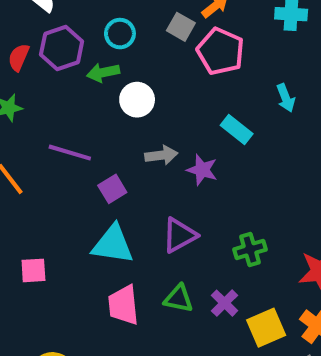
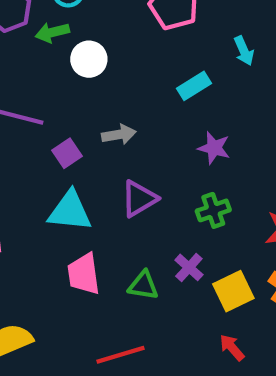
cyan rectangle: (237, 129) -> (194, 86), turned -68
gray arrow: (161, 155) -> (119, 135), moved
purple star: (202, 170) -> (214, 148), moved
green triangle: (179, 299) -> (143, 285), moved

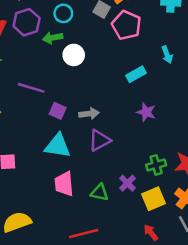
gray arrow: (119, 135) -> (89, 114), moved
purple square: (67, 153) -> (58, 111), turned -35
green cross: (213, 210) -> (156, 165), moved

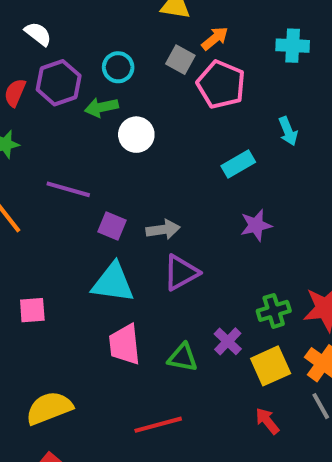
purple star: (146, 112) -> (256, 225), turned -30

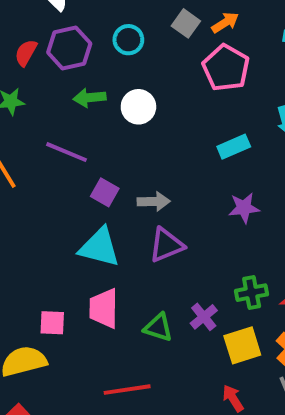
gray square: (180, 60) -> (186, 23), moved
green arrow: (101, 107) -> (90, 98), moved
pink square: (32, 310) -> (52, 323), moved

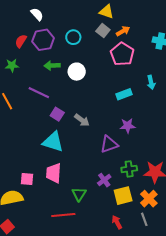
gray arrow: (154, 202) -> (82, 120), turned 35
purple triangle: (166, 245) -> (109, 144), moved
green triangle: (158, 327) -> (79, 194), moved, turned 42

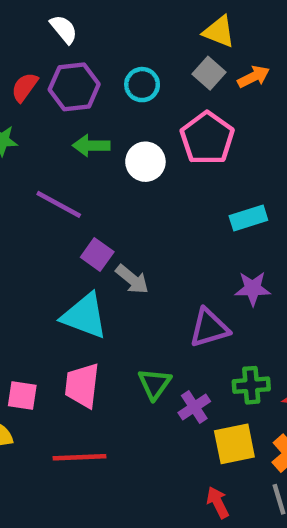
pink pentagon: (122, 54) -> (207, 138), moved
gray arrow: (82, 120) -> (132, 279), moved
green triangle: (79, 194) -> (155, 384), moved
red line: (63, 215) -> (79, 457), moved

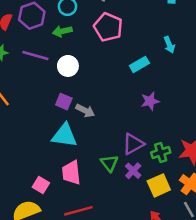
green arrow: (91, 146) -> (62, 31), moved
white circle: (145, 162) -> (68, 66), moved
purple line: (59, 204) -> (35, 55), moved
purple triangle: (209, 328) -> (133, 144), moved
pink square: (22, 396) -> (41, 185), turned 35

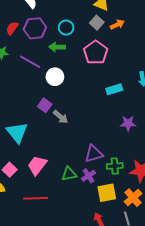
purple star: (150, 101) -> (128, 123), moved
cyan triangle: (64, 136) -> (17, 132), moved, turned 30
green triangle: (109, 163) -> (69, 174), moved, turned 42
pink trapezoid: (71, 173) -> (37, 165), turned 30

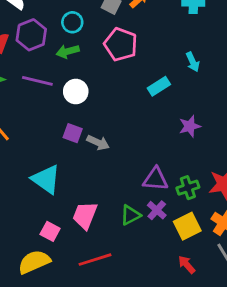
purple triangle: (94, 154) -> (155, 179), turned 36

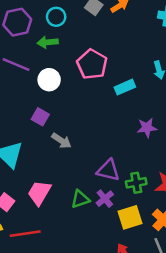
pink pentagon: (121, 44) -> (92, 64), moved
gray arrow: (98, 143) -> (61, 141), moved
red line: (95, 260) -> (25, 234), moved

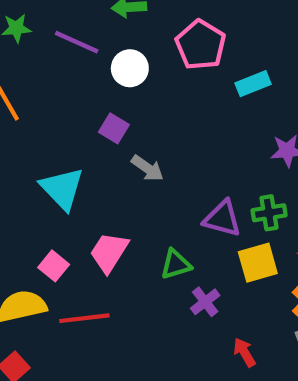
green cross: (136, 183) -> (269, 213), moved
purple cross: (105, 199) -> (205, 302), moved
yellow square: (130, 217) -> (258, 263), moved

